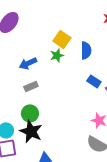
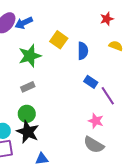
green star: (57, 55) -> (30, 56), moved, size x1.6
blue arrow: (28, 63) -> (24, 23), moved

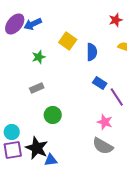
green star: (30, 56) -> (39, 57), size x0.6
green circle: (27, 114) -> (53, 115), moved
black star: (28, 132) -> (37, 148), moved

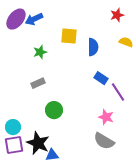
yellow square: (68, 41) -> (69, 36), turned -30

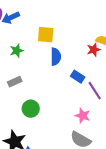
red star: (117, 15) -> (94, 50), moved
blue semicircle: (93, 47) -> (56, 57), moved

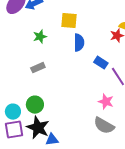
green circle: (31, 109) -> (35, 105), moved

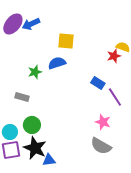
green star: (40, 37) -> (35, 72), moved
blue semicircle: (79, 43) -> (57, 63), moved, turned -108
gray rectangle: (38, 68) -> (22, 97), moved, turned 40

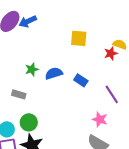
yellow square: (66, 41) -> (79, 38), moved
blue semicircle: (57, 63) -> (54, 73), moved
blue rectangle: (98, 83) -> (81, 80), moved

